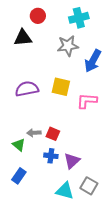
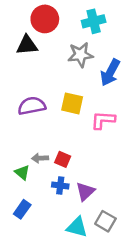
red circle: (38, 16) -> (45, 19), size x1.5

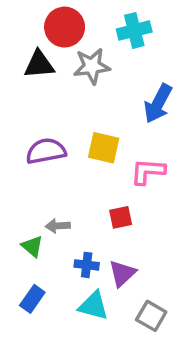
gray star: (80, 55) -> (92, 66), moved
red square: (63, 159) -> (121, 217), moved, turned -35
cyan triangle: (77, 227) -> (93, 306), moved

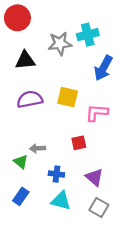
red circle: (65, 27) -> (17, 18), moved
cyan cross: (134, 30) -> (88, 35), moved
black triangle: (39, 64) -> (25, 60), moved
purple triangle: (122, 273) -> (94, 177), moved, turned -36

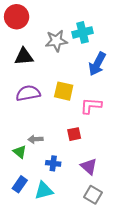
cyan triangle: (61, 201) -> (44, 191), moved, turned -30

